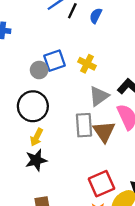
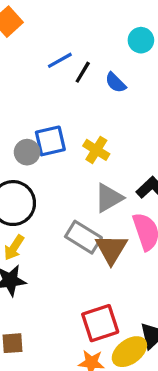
blue semicircle: (96, 16) -> (116, 83), turned -77
gray rectangle: (84, 125) -> (83, 237), turned -60

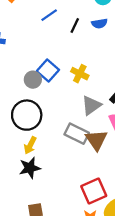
black line: (83, 72) -> (75, 25), moved
blue semicircle: (116, 83) -> (99, 23), moved, turned -49
blue square: (50, 141) -> (48, 71), turned -30

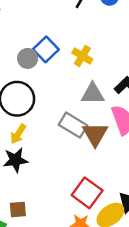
gray triangle: (91, 105) -> (93, 94), turned 30
red square: (94, 191) -> (87, 193), turned -35

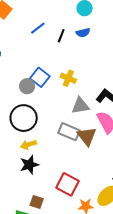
yellow arrow: (18, 134) -> (28, 145), turned 49
red square: (87, 193) -> (67, 184), moved
brown square: (18, 210) -> (37, 202), turned 32

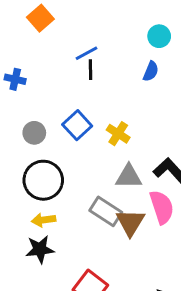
blue semicircle: (83, 33) -> (151, 71), turned -64
black line: (61, 36) -> (90, 70), moved, turned -32
gray circle: (27, 86) -> (34, 133), moved

